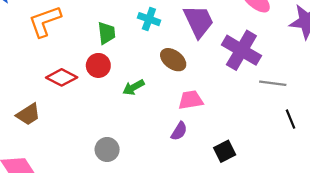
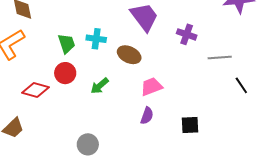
cyan cross: (149, 19) -> (96, 39), moved
purple cross: (241, 50) -> (187, 34), size x0.6
black square: (225, 151) -> (190, 125), turned 36

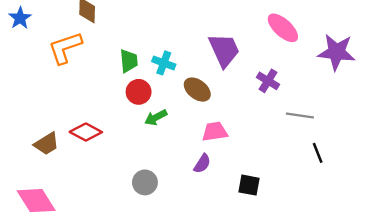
red circle: (65, 73) -> (139, 92), moved
red diamond: (36, 90) -> (86, 132), moved
gray circle: (88, 144) -> (145, 182), moved

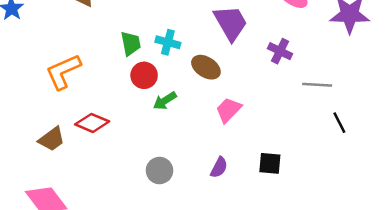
orange L-shape: (65, 48) -> (63, 72), moved
pink trapezoid: (215, 132) -> (228, 110), turned -32
purple semicircle: (202, 164) -> (219, 167), moved

